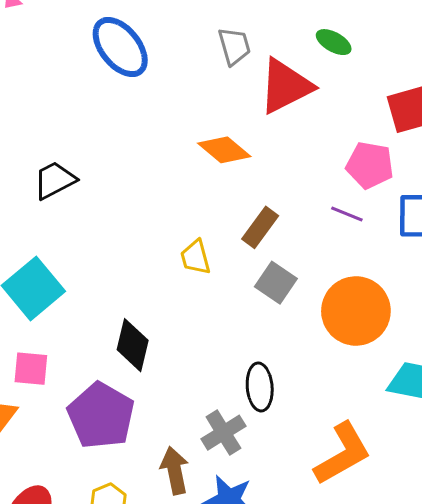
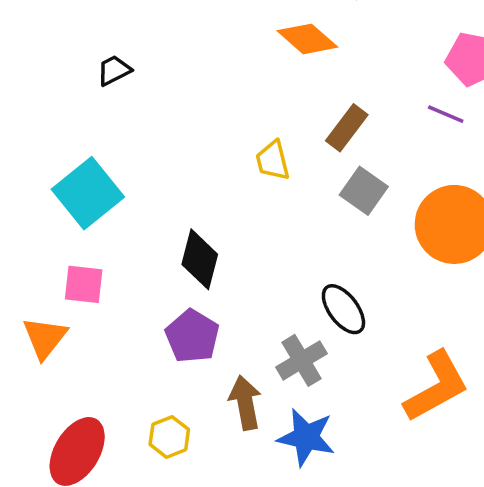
black trapezoid: (55, 180) -> (114, 70), size x0.7
black ellipse: (260, 387) -> (343, 309), turned -33
purple pentagon: (101, 416) -> (192, 336), moved, size x0.7

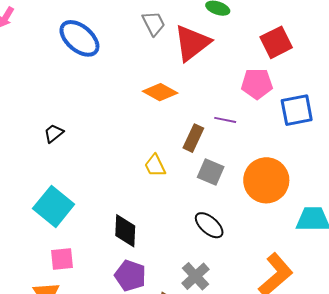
purple line: (446, 114) -> (225, 120), moved
black ellipse: (343, 309) -> (209, 225), moved

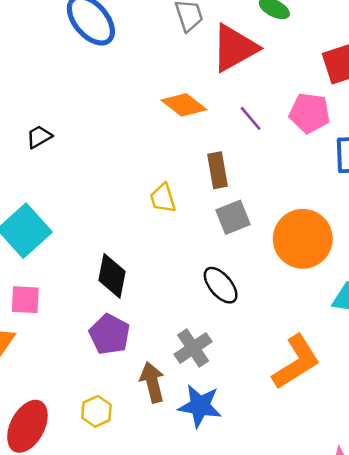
purple line: (225, 120) -> (251, 118), moved, turned 30
brown rectangle: (193, 138) -> (217, 170), turned -44
gray square: (211, 172) -> (233, 217), turned 36

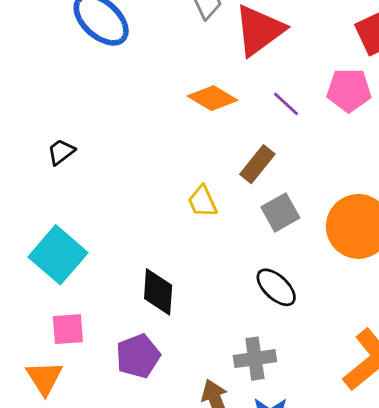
brown rectangle: (217, 170) -> (257, 164), turned 56
purple pentagon: (110, 334) -> (138, 356), moved, turned 30
gray cross: (193, 348) -> (255, 359), turned 33

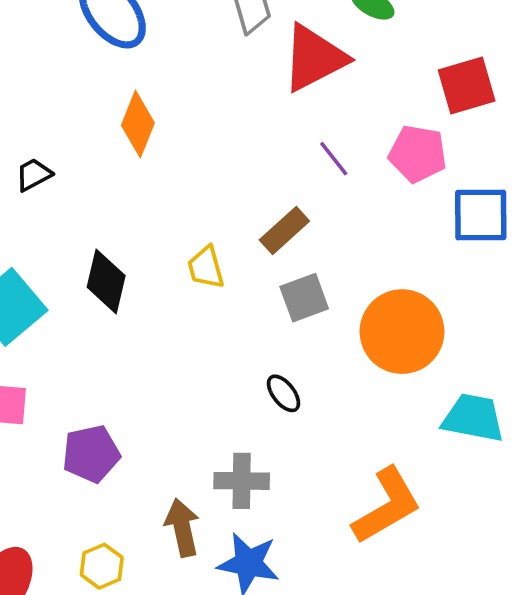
orange diamond: (213, 98) -> (138, 124), moved, turned 72
black ellipse: (276, 287) -> (284, 393), size x0.7
black diamond: (158, 292) -> (106, 281), moved

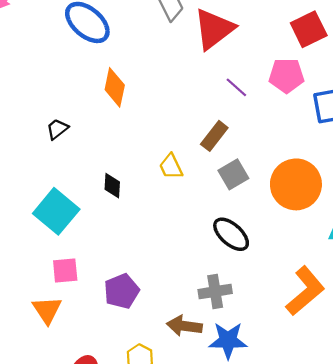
black diamond: (106, 281) -> (112, 186), size x0.7
black ellipse: (284, 393) -> (231, 234), size x1.6
brown arrow: (182, 528) -> (184, 326), turned -60

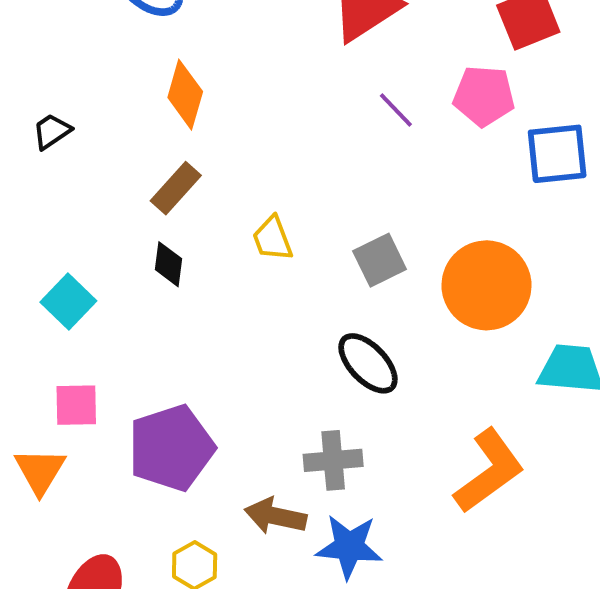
black trapezoid: (57, 129) -> (52, 131), moved
brown rectangle: (214, 136) -> (176, 188), moved
cyan square: (56, 211) -> (68, 302), size x0.7
purple pentagon: (122, 291) -> (171, 448), size x1.4

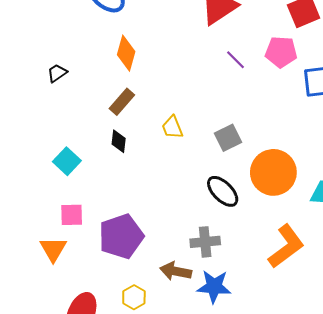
orange circle: (487, 285) -> (273, 172), moved

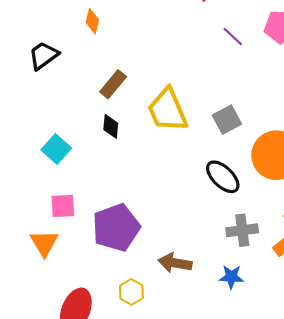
orange diamond: (126, 53) -> (92, 21), moved, size x0.7
black trapezoid: (57, 73) -> (44, 56), size x1.4
yellow trapezoid: (172, 127) -> (167, 110), size x1.8
gray cross: (205, 242) -> (242, 230), moved
blue star: (214, 287) -> (231, 277), moved, size x0.7

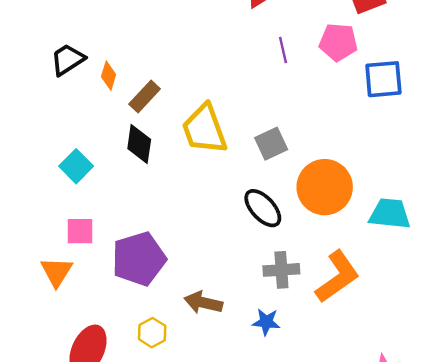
orange diamond: (92, 21) -> (109, 76), moved
purple line: (233, 36) -> (283, 50), turned 30
black diamond: (111, 126) -> (139, 144), size x1.4

